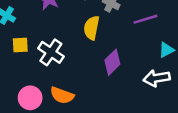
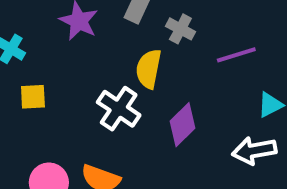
white cross: (51, 52) -> (119, 109), moved

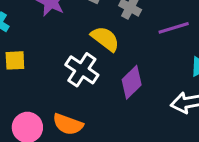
yellow semicircle: (149, 69) -> (105, 39), turned 116

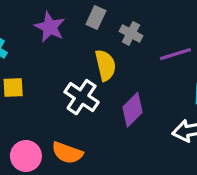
yellow semicircle: (105, 39) -> (105, 65), turned 40

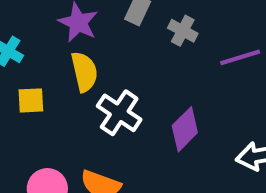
yellow semicircle: (105, 65) -> (84, 72), moved

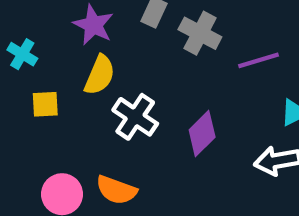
gray cross: (183, 31) -> (200, 33), size x1.4
yellow semicircle: (84, 72) -> (100, 75), turned 36

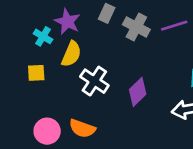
cyan cross: (22, 54) -> (43, 36), moved
purple line: (259, 60) -> (174, 26), moved

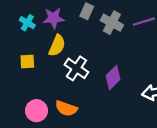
purple star: (67, 22) -> (54, 18), turned -30
cyan cross: (43, 36) -> (27, 23), moved

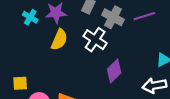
yellow square: (27, 62) -> (20, 83), moved
white cross: (76, 68) -> (95, 40), moved

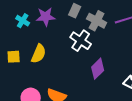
yellow semicircle: (59, 40) -> (39, 54), moved
yellow square: (20, 83) -> (14, 57), moved

